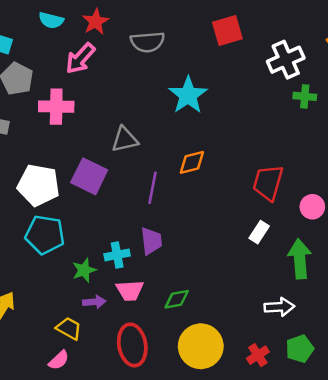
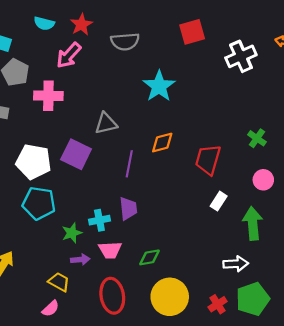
green cross: (305, 96) -> (257, 138), moved, turned 30
red trapezoid: (268, 183) -> (208, 160), moved
green pentagon: (300, 349) -> (253, 299), size x1.4

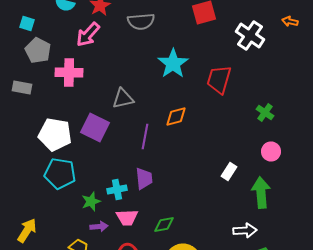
white cross: (241, 56) -> (250, 36), turned -32
red trapezoid: (208, 160) -> (219, 80), moved

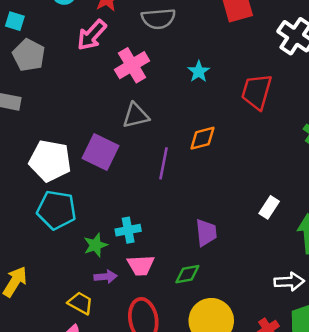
cyan star: (173, 64) -> (199, 71), size x0.6
pink cross: (69, 72) -> (132, 65), moved, turned -32
purple trapezoid: (144, 178) -> (206, 233), moved

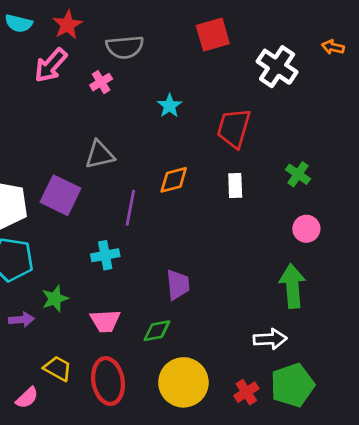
pink cross: (132, 65) -> (101, 82), moved, size x0.6
white rectangle: (269, 207) -> (235, 185), moved, turned -35
cyan cross: (128, 230) -> (105, 255), moved
purple arrow: (106, 277) -> (21, 320), moved
yellow trapezoid: (80, 303) -> (58, 368), moved

